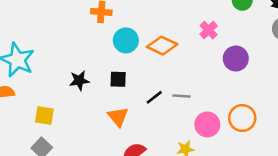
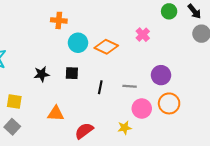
purple circle: (236, 59) -> (161, 75), moved
gray line: (181, 96) -> (130, 86), moved
black line: (154, 97) -> (100, 87), turned -40
orange triangle: (118, 117) -> (56, 114), moved, turned -48

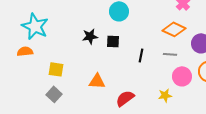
orange diamond: (106, 47) -> (174, 29), moved
black star: (42, 74) -> (90, 36), moved

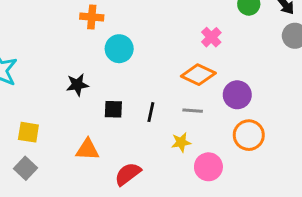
black square: (113, 41) -> (113, 109), moved
pink circle: (182, 76) -> (208, 167), moved
yellow star: (165, 95) -> (181, 142), moved

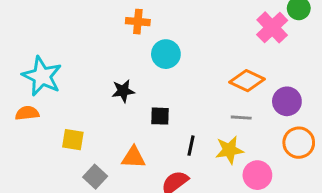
pink cross: (211, 37) -> (272, 27), moved, size x1.5
black line: (151, 112) -> (191, 146), moved
yellow star: (181, 142) -> (229, 150), size x1.4
gray square: (26, 168) -> (95, 177), moved

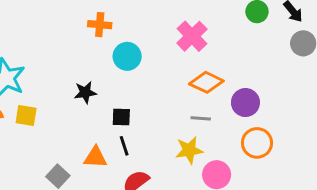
pink cross: (272, 27) -> (192, 36), moved
yellow square: (73, 140) -> (26, 116), moved
black line: (191, 146) -> (124, 146), moved, turned -30

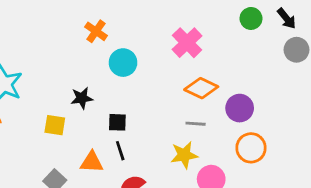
orange cross: (100, 25) -> (96, 31), turned 30
yellow square: (26, 116) -> (55, 125), moved

